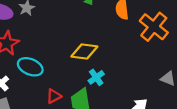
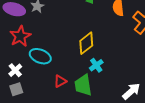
yellow diamond: (84, 51) -> (86, 43), turned -45

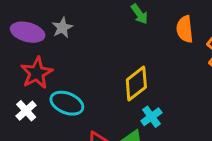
white cross: (15, 70) -> (26, 111), moved

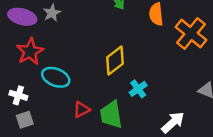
white cross: (26, 111) -> (18, 95), moved, turned -30
cyan cross: (151, 117) -> (138, 89), moved

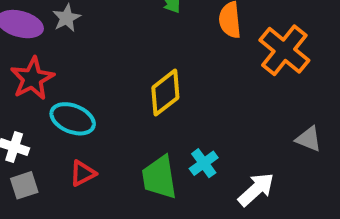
cyan cross: (138, 89) -> (204, 163), moved
red triangle: (81, 109) -> (83, 173), moved

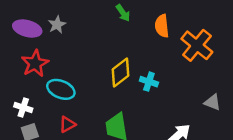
cyan cross: (204, 163) -> (149, 82), moved, turned -36

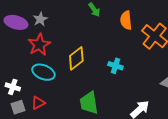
red star: (35, 63) -> (39, 45), moved
yellow diamond: (120, 73) -> (76, 58), moved
red triangle: (67, 124) -> (38, 103), moved

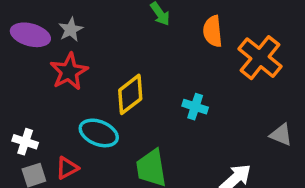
cyan ellipse: (43, 72) -> (99, 133), moved

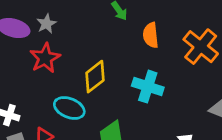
orange semicircle: (213, 31) -> (151, 35), moved
cyan cross: (195, 107) -> (148, 87), size x1.5

